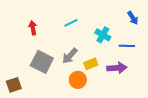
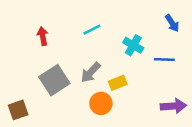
gray square: (42, 62) -> (54, 80), turned 30
purple arrow: (117, 68) -> (173, 106), moved

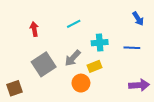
cyan cross: (133, 45) -> (100, 43), moved, turned -35

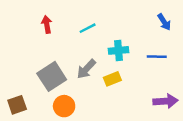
red arrow: (34, 29) -> (47, 24), moved
orange circle: (81, 83) -> (64, 106), moved

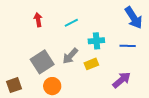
blue arrow: (164, 22) -> (134, 18), size x1.6
purple arrow: (165, 101) -> (122, 80), moved, turned -36

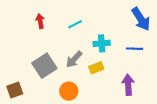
purple arrow: (122, 80) -> (128, 85), turned -54
orange circle: (52, 86) -> (69, 91), moved

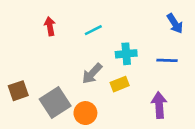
blue arrow: (141, 19) -> (175, 24), size x0.7
gray square: (44, 66) -> (55, 102), moved
brown square: (15, 90) -> (18, 91), moved

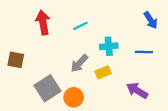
red arrow: (50, 26) -> (43, 22), size x1.5
brown square: (18, 91) -> (16, 60), moved, turned 30
purple arrow: (159, 105) -> (137, 90), turned -55

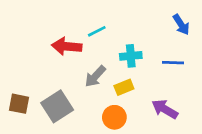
red arrow: (43, 22) -> (67, 46), moved, turned -75
brown square: (16, 60) -> (19, 104), moved
orange circle: (74, 97) -> (114, 117), moved

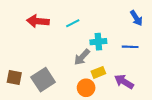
red arrow: (67, 46) -> (38, 21), moved
gray arrow: (95, 76) -> (82, 57), moved
yellow rectangle: (124, 87) -> (98, 72), moved

